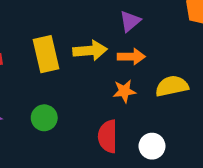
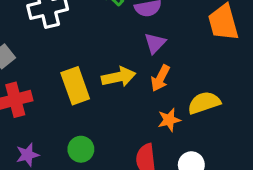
orange arrow: (131, 57) -> (160, 78), turned 124
orange star: (124, 91) -> (169, 120), moved

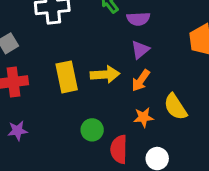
yellow semicircle: (204, 103) -> (175, 107), turned -112
green circle: (81, 149) -> (92, 130), moved

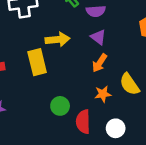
purple triangle: (140, 50) -> (98, 37), turned -42
yellow arrow: (105, 75) -> (58, 39), moved

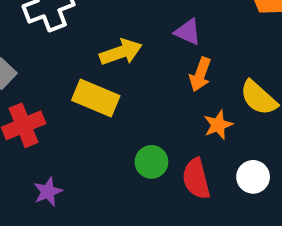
yellow rectangle: (37, 62) -> (96, 98), turned -40

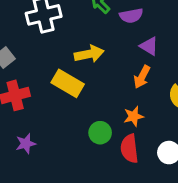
purple triangle: (188, 32) -> (149, 46), moved
orange star: (218, 125) -> (134, 116), moved

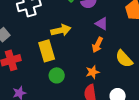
yellow rectangle: (68, 83) -> (47, 51), turned 45
green circle: (100, 133) -> (57, 75), moved

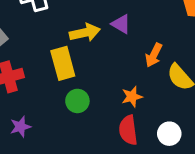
purple triangle: (102, 24) -> (121, 24), moved
orange arrow: (97, 45) -> (154, 55), moved

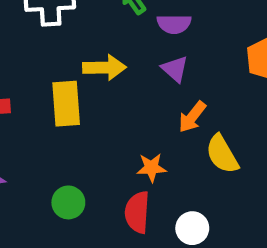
purple triangle: (121, 24) -> (175, 69), moved
green circle: (77, 101) -> (68, 202), moved

